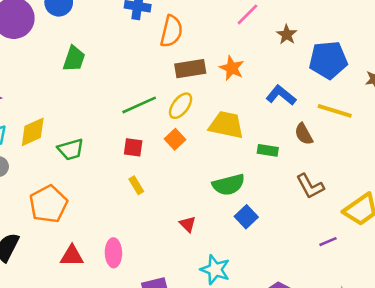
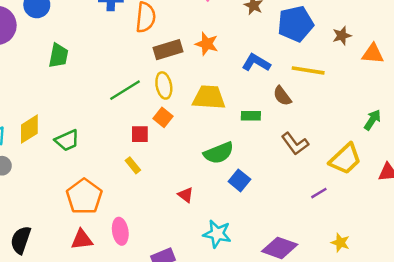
yellow ellipse: (181, 106) -> (164, 85), turned -40
red square: (133, 147) -> (140, 134), moved
orange pentagon: (48, 204) -> (84, 196), moved

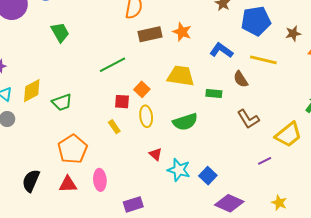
green trapezoid: (58, 56) -> (60, 32), turned -45
yellow ellipse: (164, 85) -> (146, 116), moved
blue square: (239, 180) -> (208, 176), moved
cyan star: (217, 234) -> (179, 170), moved
black semicircle: (21, 240) -> (31, 181), moved

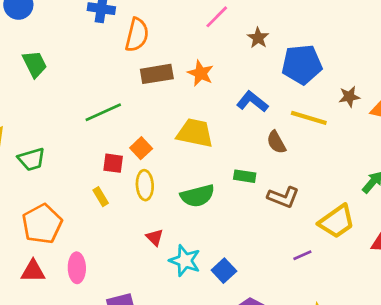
brown star: (293, 34) -> (349, 97), moved
green rectangle: (214, 93) -> (245, 176), moved
brown L-shape: (248, 119) -> (283, 197), turned -40

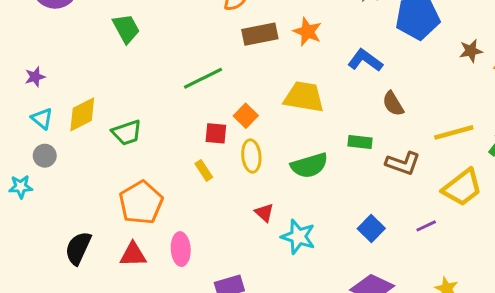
yellow line: (309, 118) -> (454, 132), moved, turned -30
blue square: (224, 271) -> (371, 228), moved

